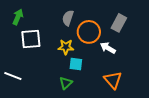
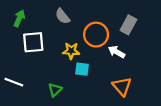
gray semicircle: (68, 18) -> (63, 16), moved, turned -56
green triangle: (66, 83) -> (55, 90), moved

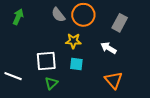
orange circle: (96, 35) -> (83, 15), moved
white square: (33, 42) -> (46, 61), moved
yellow star: (71, 51) -> (73, 41), moved

